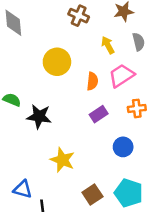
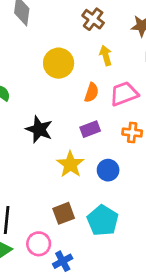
yellow arrow: (108, 45) -> (106, 56), moved
black star: (39, 117) -> (39, 129), moved
yellow star: (63, 160) -> (70, 164), moved

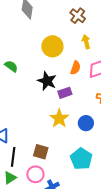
black star: (39, 129) -> (47, 81), moved
purple rectangle: (90, 129) -> (65, 93), moved
brown square: (64, 213) -> (41, 152), moved, turned 35

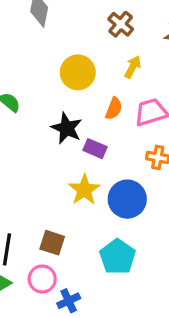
yellow arrow: (86, 42) -> (133, 67), turned 40
purple rectangle: (65, 93) -> (95, 149), turned 40
blue circle: (86, 123) -> (127, 199), size x1.5

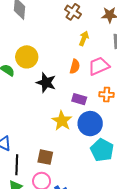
yellow circle: (78, 72) -> (27, 57), moved
purple rectangle: (95, 149) -> (79, 99), moved
cyan pentagon: (118, 257) -> (102, 150), moved

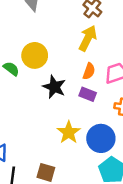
yellow arrow: (84, 38) -> (88, 38), moved, size x1.5
purple rectangle: (79, 99) -> (88, 94), moved

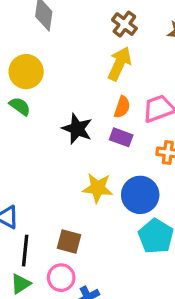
yellow circle: (35, 55) -> (26, 72), moved
yellow star: (69, 132) -> (98, 188), turned -30

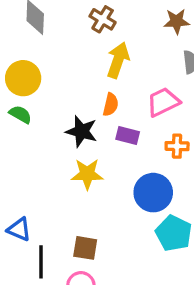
brown cross: (124, 24) -> (103, 19), moved
orange semicircle: (122, 107) -> (111, 105), moved
yellow star: (98, 188) -> (87, 174), moved

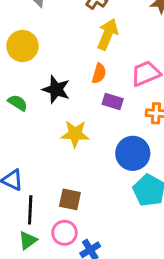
green semicircle: (20, 114) -> (18, 103), moved
black star: (82, 131) -> (56, 89), moved

